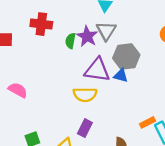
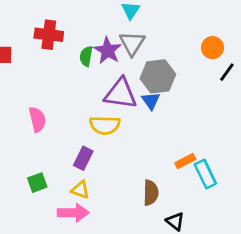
blue triangle: (121, 75) -> (151, 101), turned 40
pink semicircle: (18, 90) -> (37, 119), moved, turned 48
purple rectangle: (85, 128) -> (83, 158), moved

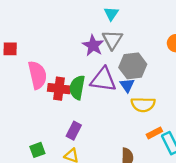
red cross: (49, 35) -> (59, 89), moved
green semicircle: (86, 56) -> (77, 87), moved, size x1.5
pink semicircle: (37, 119) -> (37, 75), moved, size x1.4
yellow semicircle: (105, 125) -> (143, 105), moved

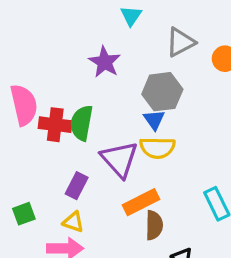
gray triangle: (112, 40) -> (180, 42), moved, turned 30
purple triangle: (103, 80) -> (119, 159), moved, turned 40
yellow semicircle: (143, 105) -> (157, 148), moved
orange rectangle: (154, 133) -> (141, 202), moved, size x1.5

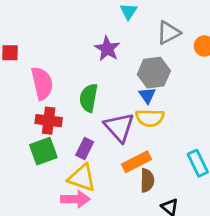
red cross: (55, 125) -> (49, 121), moved
green square: (24, 214) -> (43, 151), moved, size x1.5
yellow triangle: (73, 222) -> (82, 178), size x1.6

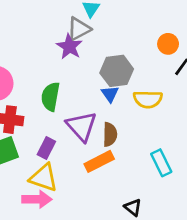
gray triangle: (168, 33) -> (79, 29), moved
yellow semicircle: (150, 118) -> (148, 99), moved
brown semicircle: (147, 180) -> (110, 134), moved

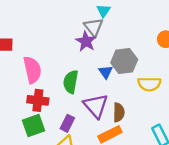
gray triangle: (79, 29) -> (94, 27), turned -40
blue triangle: (110, 94) -> (106, 72), moved

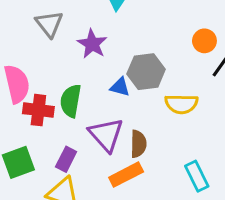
gray triangle: (94, 27) -> (49, 24), moved
blue triangle: (106, 72) -> (120, 87), turned -40
red cross: (38, 100) -> (38, 110), moved

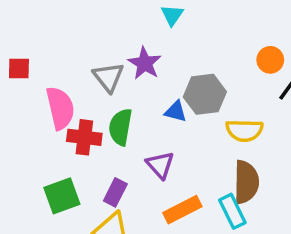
gray triangle: (49, 24) -> (108, 77), moved
purple triangle: (106, 135) -> (160, 165), size x0.7
brown semicircle: (138, 144) -> (246, 182), moved, size x1.4
cyan rectangle: (197, 176) -> (232, 211), moved

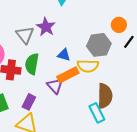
gray hexagon: (205, 94) -> (99, 45), moved
yellow semicircle: (244, 130) -> (88, 66), moved
orange rectangle: (182, 210) -> (68, 75), moved

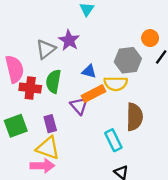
gray triangle: (25, 35) -> (46, 49), turned 30
purple rectangle: (29, 102) -> (50, 124), turned -42
cyan rectangle: (97, 113) -> (113, 140), moved

